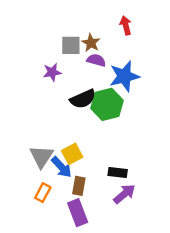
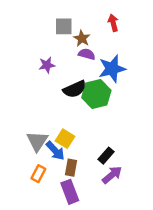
gray square: (71, 45) -> (64, 26), moved
yellow square: (72, 154) -> (65, 139), turned -30
black rectangle: (118, 173) -> (106, 156), turned -56

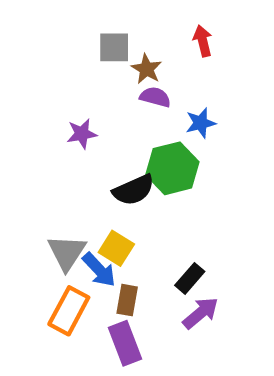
purple star: (47, 65) -> (82, 134), moved
blue star: (112, 69) -> (201, 123), size x0.6
black semicircle: (75, 89) -> (134, 190), moved
orange rectangle: (38, 174) -> (69, 311), size x1.5

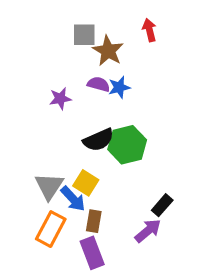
brown star: (147, 69) -> (108, 51), size x1.4
purple semicircle: (155, 97) -> (99, 84), moved
blue star: (201, 123) -> (119, 87), moved
green hexagon: (172, 168) -> (127, 145), moved
black rectangle: (190, 278) -> (162, 205), moved

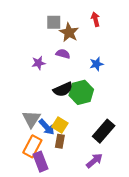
blue star: (119, 87) -> (96, 64), moved
yellow square: (86, 183) -> (60, 125), moved
black rectangle: (162, 205) -> (104, 131), size x1.6
purple arrow: (148, 231) -> (94, 161), moved
purple rectangle: (92, 253) -> (41, 162), moved

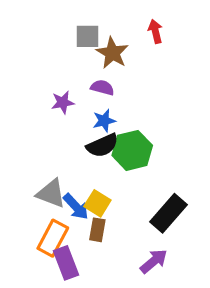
blue star: (96, 64) -> (104, 121), moved
gray triangle: (31, 119) -> (51, 193), turned -42

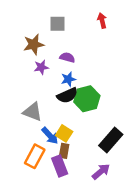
brown star: (112, 53) -> (34, 44), moved, turned 30
gray triangle: (51, 193) -> (33, 112), moved
purple rectangle: (66, 263) -> (60, 166), moved

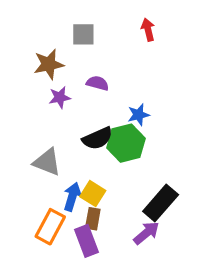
blue star: (68, 79) -> (139, 115), moved
blue arrow: (50, 136) -> (72, 197), turned -120
purple arrow: (101, 171) -> (146, 233), moved

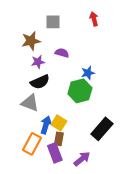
black semicircle: (98, 138) -> (40, 82), moved
purple arrow: (146, 233) -> (82, 159), moved

